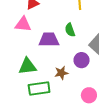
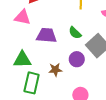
green semicircle: (70, 30) -> (75, 33), moved, turned -32
green rectangle: (39, 88) -> (32, 83), turned -75

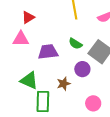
green triangle: (22, 60) -> (29, 80), turned 36

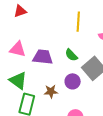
red triangle: (28, 17) -> (20, 11), moved
pink triangle: (21, 39) -> (18, 49), moved

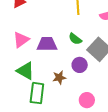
pink triangle: (18, 49) -> (21, 40), turned -42

